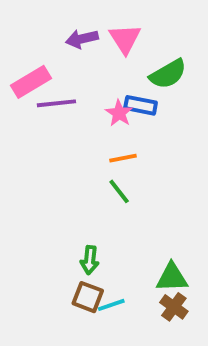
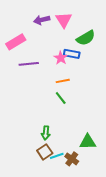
purple line: (56, 103) -> (29, 64), moved
brown square: (88, 297) -> (45, 152), turned 35
brown cross: (174, 307) -> (72, 159), moved

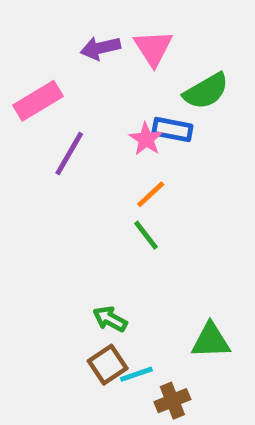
purple line: (29, 64) -> (69, 154), turned -54
orange line: (63, 81) -> (151, 194), turned -32
green arrow: (46, 133) -> (110, 319), turned 112
brown cross: (72, 159) -> (172, 401), moved, turned 32

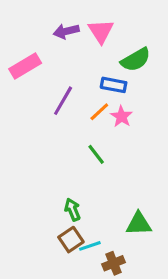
pink star: (146, 139) -> (121, 116), moved
purple line: (69, 154) -> (63, 101), moved
orange line: (151, 194) -> (99, 112), moved
green arrow: (110, 319) -> (72, 210), turned 40

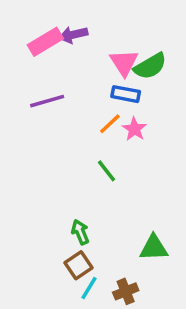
pink triangle: (101, 31) -> (124, 63), moved
pink rectangle: (25, 66) -> (45, 42), moved
purple line: (63, 101) -> (47, 101), moved, turned 44
cyan line: (90, 246) -> (89, 288), moved, turned -40

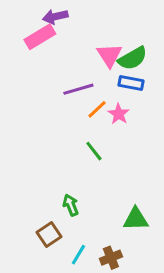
purple arrow: (73, 35) -> (55, 17), moved
blue rectangle: (126, 94) -> (131, 83), moved
purple line: (47, 101) -> (78, 89), moved
brown square: (79, 265) -> (49, 234), moved

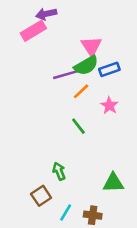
green semicircle: (133, 58) -> (86, 66), moved
blue rectangle: (131, 83) -> (109, 69), turned -30
pink star: (119, 114) -> (109, 106), moved
brown cross: (111, 258) -> (93, 215), turned 30

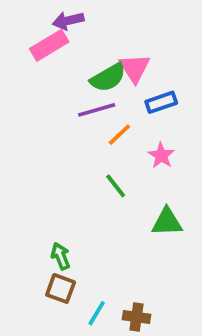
green semicircle: (86, 66) -> (108, 78), moved
green arrow: (59, 171) -> (61, 256), moved
green triangle: (113, 183) -> (167, 222), moved
brown square: (41, 196) -> (61, 288), turned -36

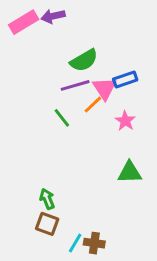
pink rectangle: (49, 45) -> (24, 22), moved
pink triangle: (135, 68) -> (105, 88), moved
green line: (116, 186) -> (62, 118), moved
brown cross: (137, 317) -> (94, 243), moved

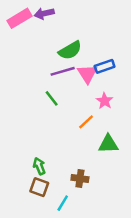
orange line: (93, 105) -> (86, 122), moved
brown cross: (94, 243) -> (80, 178), moved

